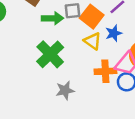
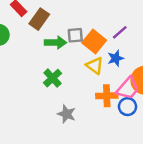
green cross: (50, 54) -> (52, 78), size x0.7
gray star: (65, 90) -> (67, 114), turned 30

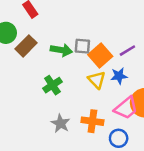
brown rectangle: (39, 19) -> (26, 46), moved
orange cross: (107, 96) -> (92, 121), moved
blue circle: (128, 107) -> (119, 138), moved

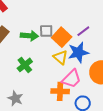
blue star: (119, 76) -> (78, 52), size x1.5
pink trapezoid: (126, 108) -> (72, 79), moved
gray star: (60, 123) -> (15, 98), moved

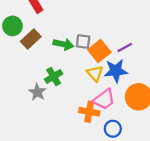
gray star: (15, 98) -> (37, 92), moved

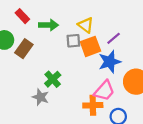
green arrow: (63, 44) -> (49, 25), moved
orange square: (99, 51) -> (90, 46), turned 30
yellow triangle: (95, 73) -> (86, 25), moved

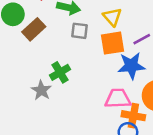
gray square: (73, 41) -> (80, 31), moved
pink trapezoid: (104, 91) -> (118, 99), turned -145
orange cross: (93, 105) -> (133, 116), moved

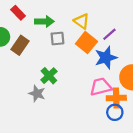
orange square: (112, 43) -> (86, 43), turned -30

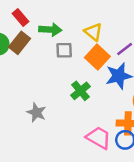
brown rectangle: (20, 45) -> (20, 43), moved
green cross: (49, 76) -> (81, 91), moved
pink trapezoid: (101, 87) -> (99, 138), moved, turned 40

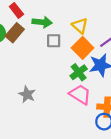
green cross: (81, 91) -> (79, 72), moved
pink trapezoid: (99, 138) -> (80, 94), moved

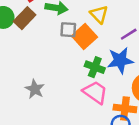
orange square: (83, 48) -> (84, 37), moved
green cross: (79, 72) -> (95, 67), turned -35

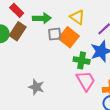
pink trapezoid: (95, 92) -> (86, 81), turned 35

